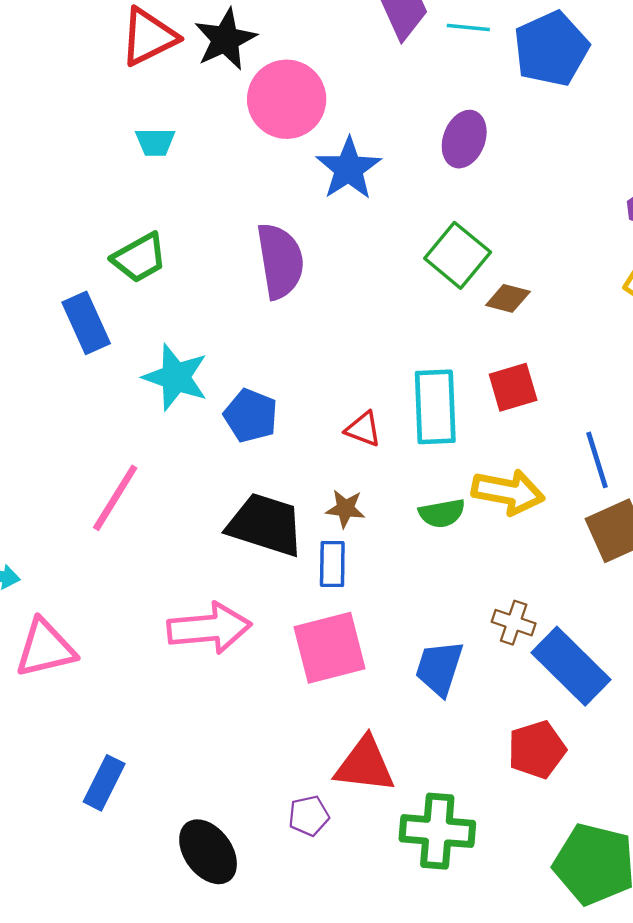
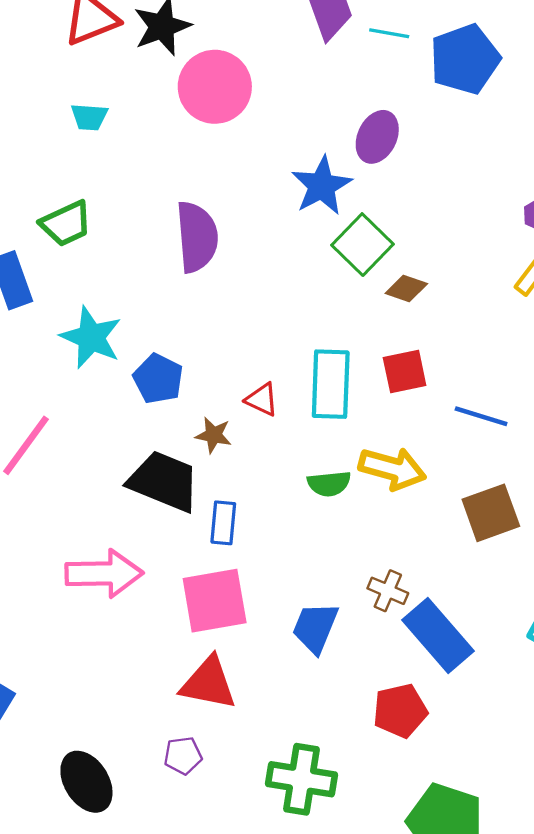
blue star: (349, 169) -> (322, 186), moved
blue line: (597, 460) -> (481, 416), moved, turned -60
brown star: (345, 509) -> (214, 435), moved
red triangle: (365, 765) -> (208, 683), moved

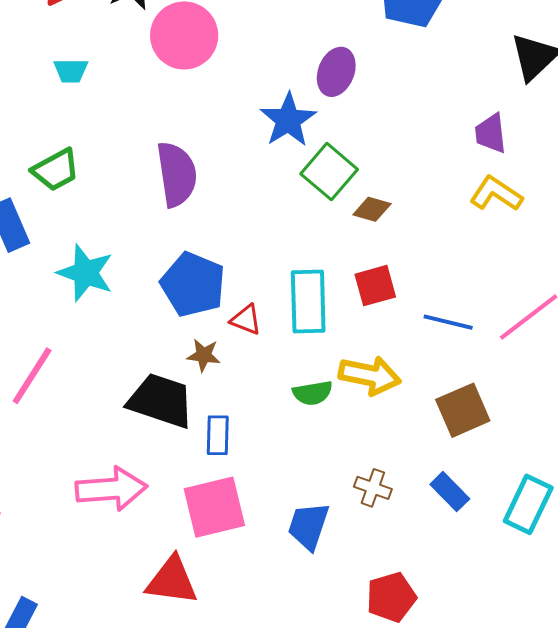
blue pentagon: (158, 379) -> (193, 284), moved, size x1.4
blue rectangle: (438, 635) -> (450, 492), moved, size x0.6
red triangle: (208, 683) -> (172, 581), moved

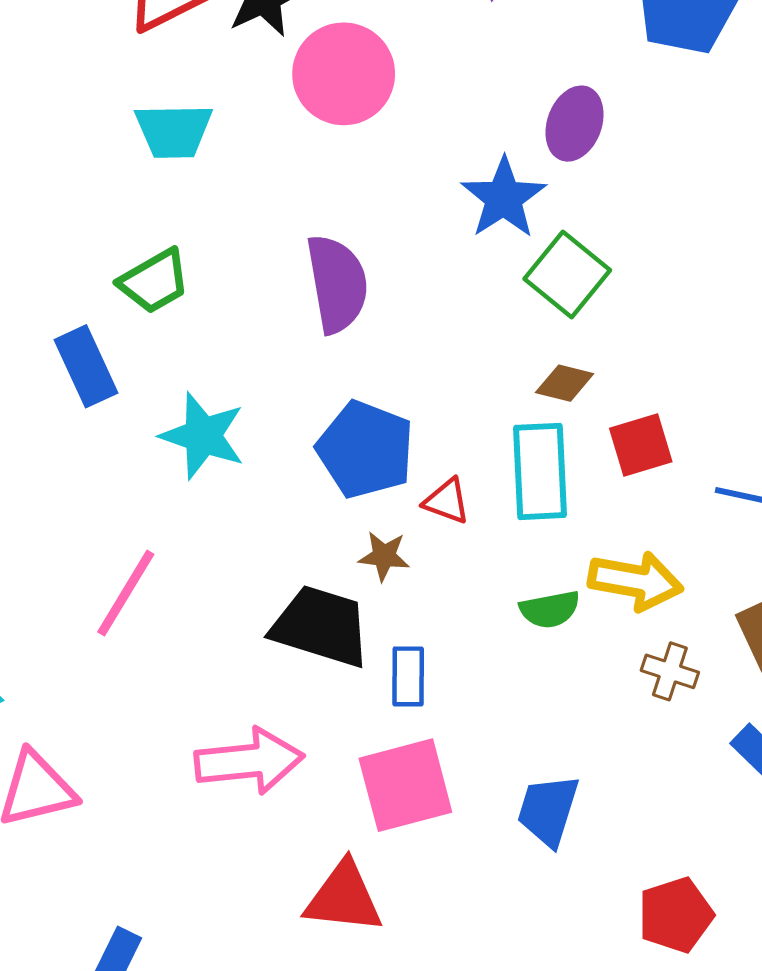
cyan trapezoid: (71, 71) -> (174, 131), size x1.5
brown diamond: (372, 209) -> (565, 383), moved
brown cross: (373, 488) -> (670, 671), moved

